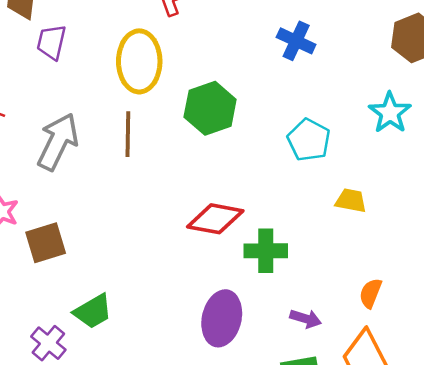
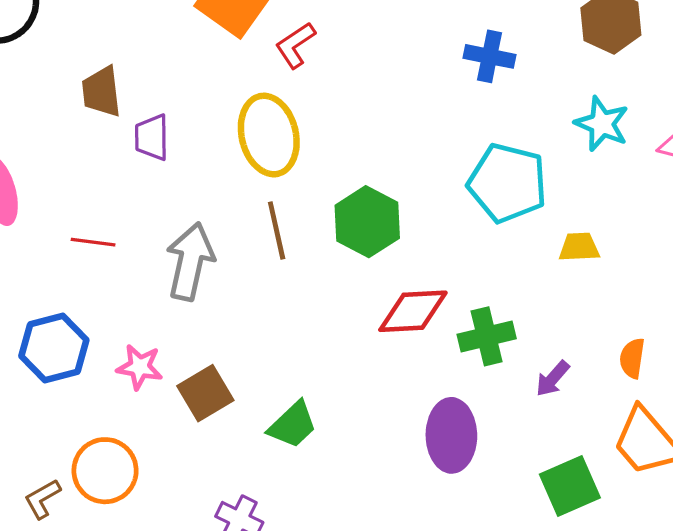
blue cross: (296, 41) -> (490, 56), moved
green hexagon: (210, 108) -> (367, 222), moved
cyan pentagon: (309, 140) -> (507, 183), size x1.4
green trapezoid: (93, 311) -> (293, 425), moved
purple arrow: (306, 319) -> (553, 379), moved, turned 128

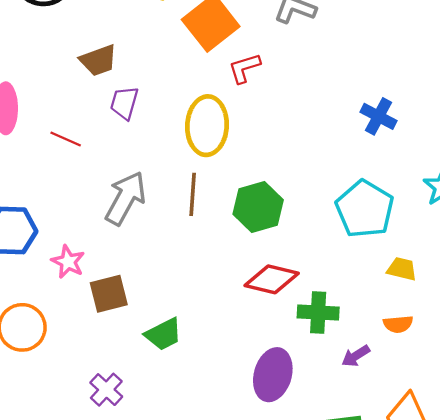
brown trapezoid: (101, 92) -> (98, 60), turned -120
red line: (93, 242) -> (66, 139), moved
orange semicircle: (632, 358) -> (398, 324), moved, turned -120

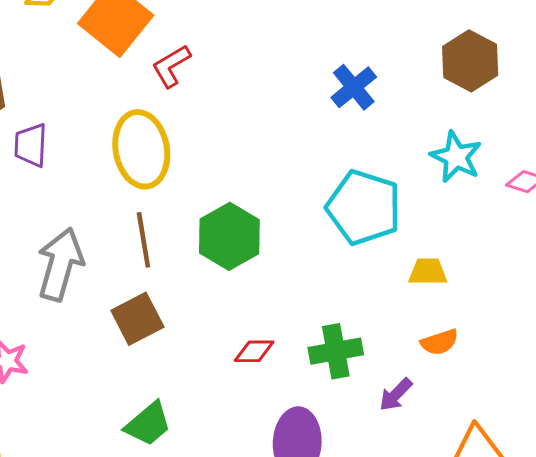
blue cross: (378, 116) -> (354, 87), turned 36
red diamond: (272, 279) -> (254, 351), moved, size x0.6
brown square: (109, 294) -> (137, 319), moved

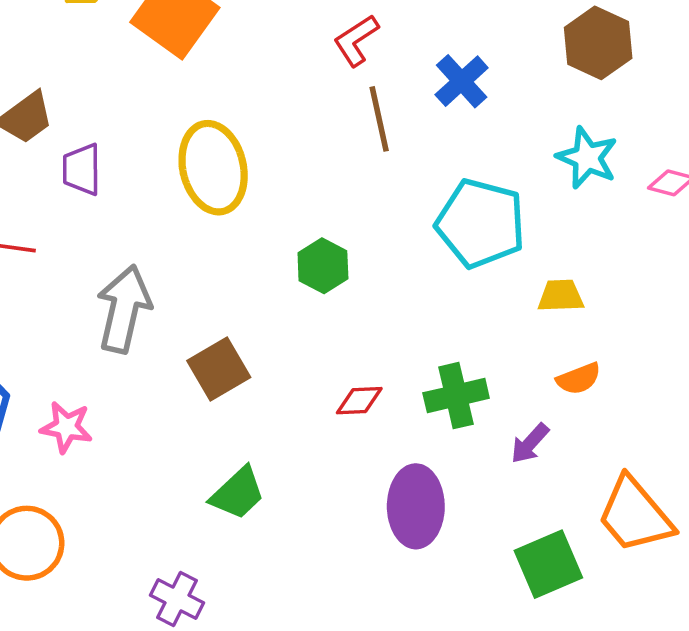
red L-shape: (171, 66) -> (356, 40), moved
green hexagon: (229, 236) -> (323, 266), size x0.7
brown line: (143, 240) -> (379, 119), moved

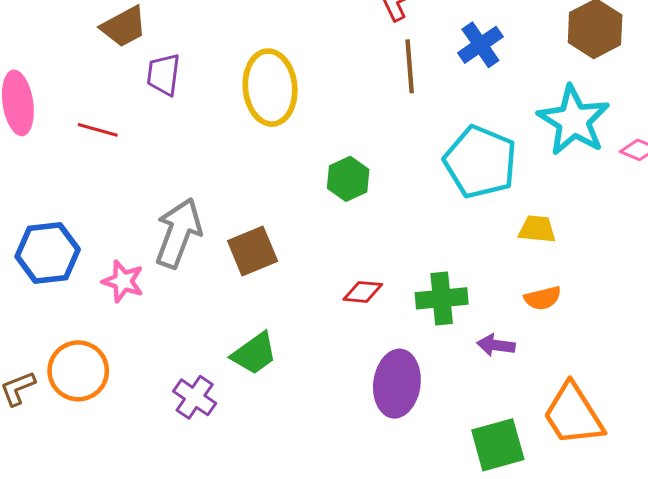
cyan star: (587, 158) -> (574, 120), size x1.4
gray arrow: (124, 309) -> (178, 233), moved
purple arrow: (530, 443) -> (496, 345), turned 48
purple cross: (177, 599) -> (195, 397), moved

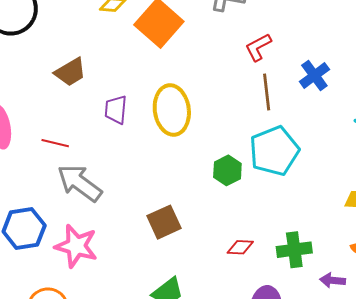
purple trapezoid: (164, 75) -> (116, 110), moved
cyan pentagon: (480, 162) -> (274, 151), moved, turned 30
gray arrow: (178, 233) -> (80, 183), moved, turned -72
pink star: (123, 281) -> (76, 246), size x1.5

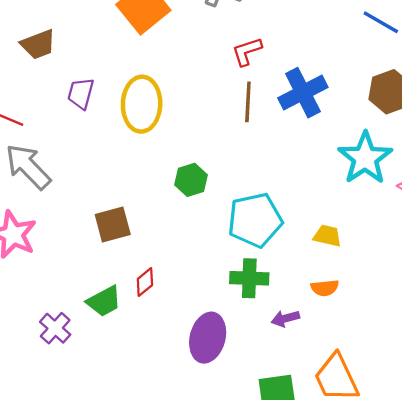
blue cross: (314, 75) -> (303, 93), size x1.4
cyan pentagon: (274, 151) -> (255, 220), moved
red diamond: (240, 247) -> (145, 282), moved, turned -52
purple arrow: (333, 280) -> (285, 318), turned -30

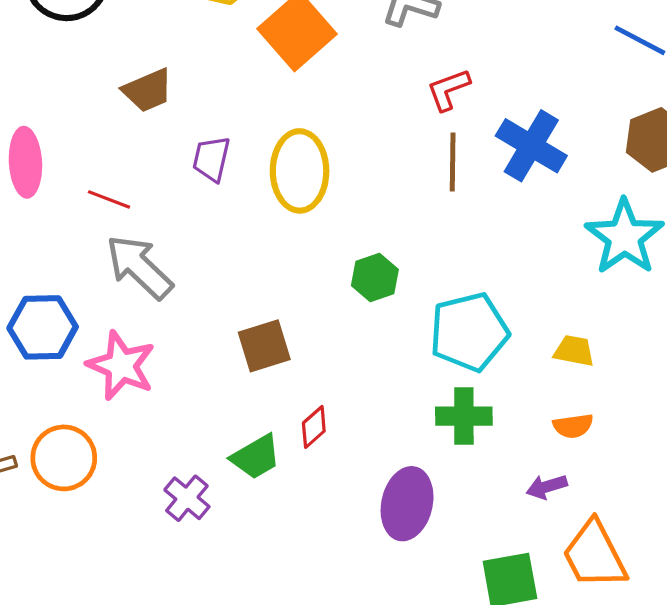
blue cross: (303, 93) -> (531, 146), turned -30
purple arrow: (285, 318) -> (547, 487), moved

